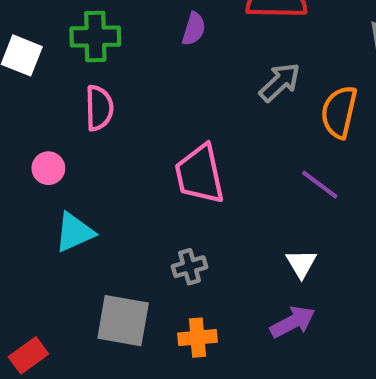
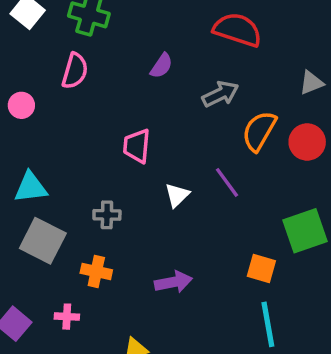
purple semicircle: (194, 29) -> (161, 66), moved
pink trapezoid: (200, 174) -> (137, 146), size x0.7
cyan triangle: (74, 232) -> (31, 187), moved
white triangle: (301, 264) -> (177, 195), moved

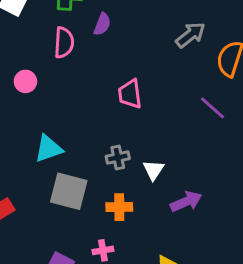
purple semicircle: (161, 66) -> (102, 24), moved
white triangle: (177, 195) -> (153, 170), moved

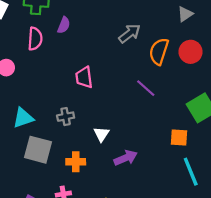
gray cross: (118, 158) -> (66, 117), moved

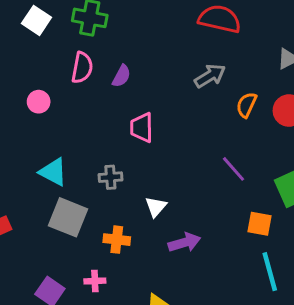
purple semicircle: (64, 25) -> (121, 76), moved
orange semicircle: (159, 51) -> (246, 105), size x0.7
purple line: (146, 88) -> (233, 169), moved
cyan triangle: (23, 118) -> (53, 172), turned 40

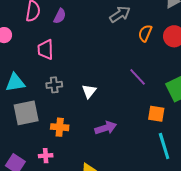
pink trapezoid: (142, 128) -> (46, 50), moved
cyan triangle: (53, 172) -> (15, 83), turned -35
white triangle: (156, 207) -> (89, 91), moved
gray square: (68, 217) -> (26, 113), turned -32

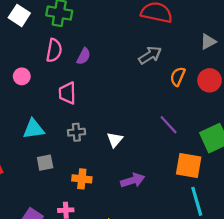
gray square: (26, 113) -> (45, 163), size x0.6
orange square: (156, 114) -> (189, 166), size x1.4

